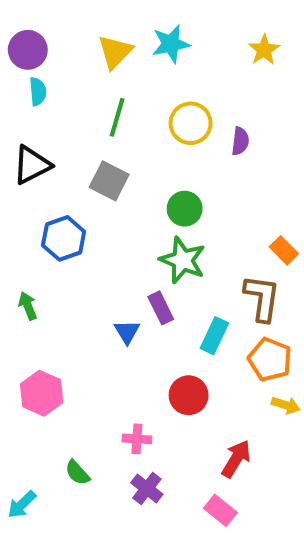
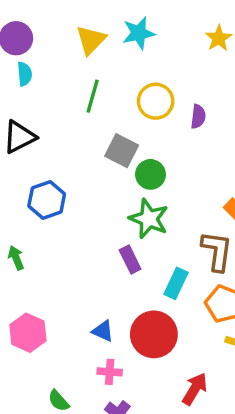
gray square: (109, 181) -> (122, 151), moved
blue triangle: (127, 332) -> (103, 331), moved, turned -35
red circle: (189, 395) -> (154, 334), size x1.4

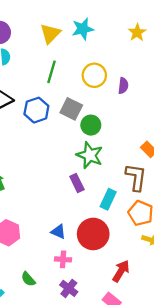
blue hexagon: (47, 200) -> (36, 110), moved

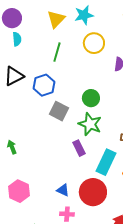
yellow circle: (94, 75) -> (94, 43), moved
gray square: (71, 109) -> (59, 111), moved
cyan rectangle: (108, 199) -> (106, 162), size x1.4

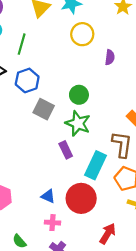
green line: (57, 52) -> (22, 44), moved

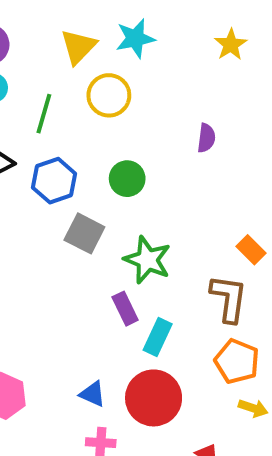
yellow circle: (82, 34) -> (109, 95), moved
green circle: (79, 95) -> (127, 179), moved
cyan rectangle: (95, 165) -> (158, 337), moved, size x0.7

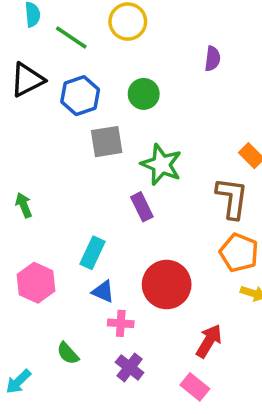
green line: (44, 114) -> (71, 37), turned -72
gray square: (84, 233) -> (107, 142), turned -36
cyan rectangle: (158, 337) -> (92, 253), moved
blue triangle: (93, 394) -> (103, 292), moved

